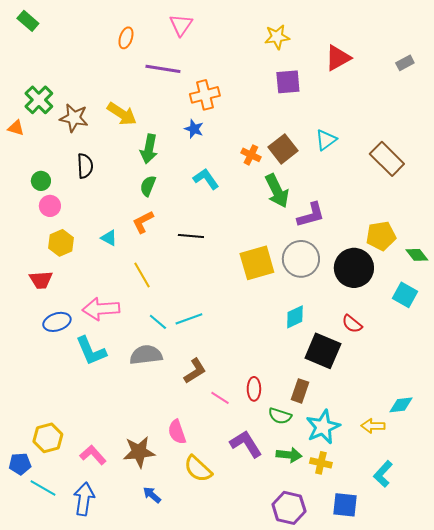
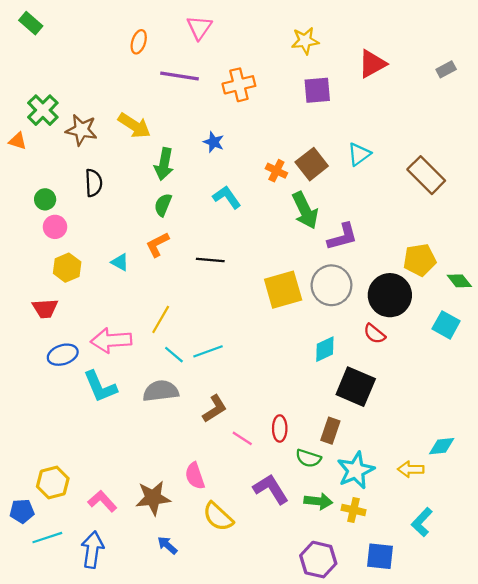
orange cross: (205, 95) -> (239, 85), moved
yellow line: (142, 275) -> (161, 319), moved, turned 60
red semicircle: (352, 324) -> (374, 334), moved
cyan line: (43, 488) -> (47, 538), turned -48

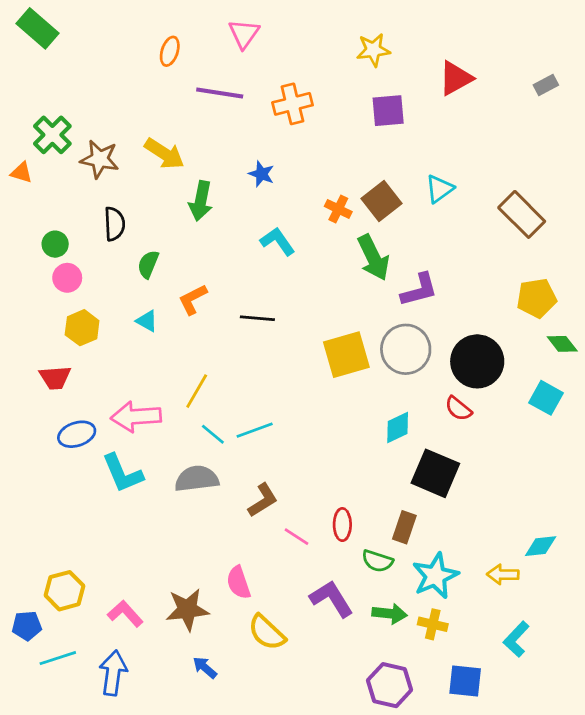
green rectangle: (31, 23) -> (38, 28), size x1.4
green semicircle: (163, 205) -> (148, 264), moved
yellow pentagon: (420, 260) -> (537, 298), moved

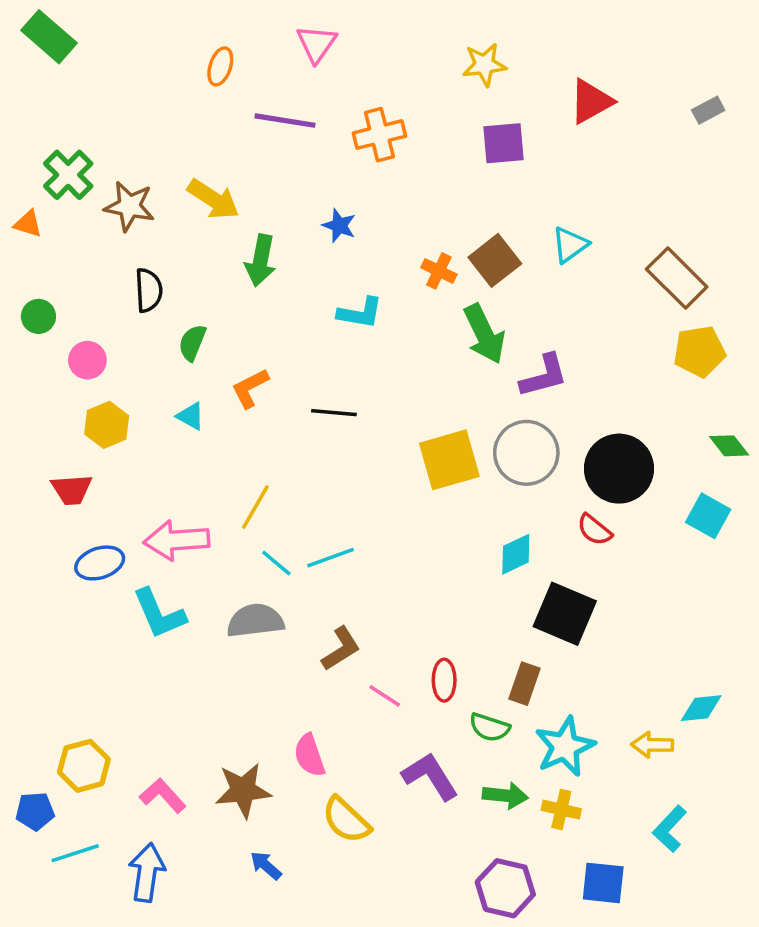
cyan L-shape: (278, 241) -> (360, 313), turned 135
green circle: (55, 244) -> (38, 316), moved
yellow pentagon: (537, 298) -> (699, 351), moved

